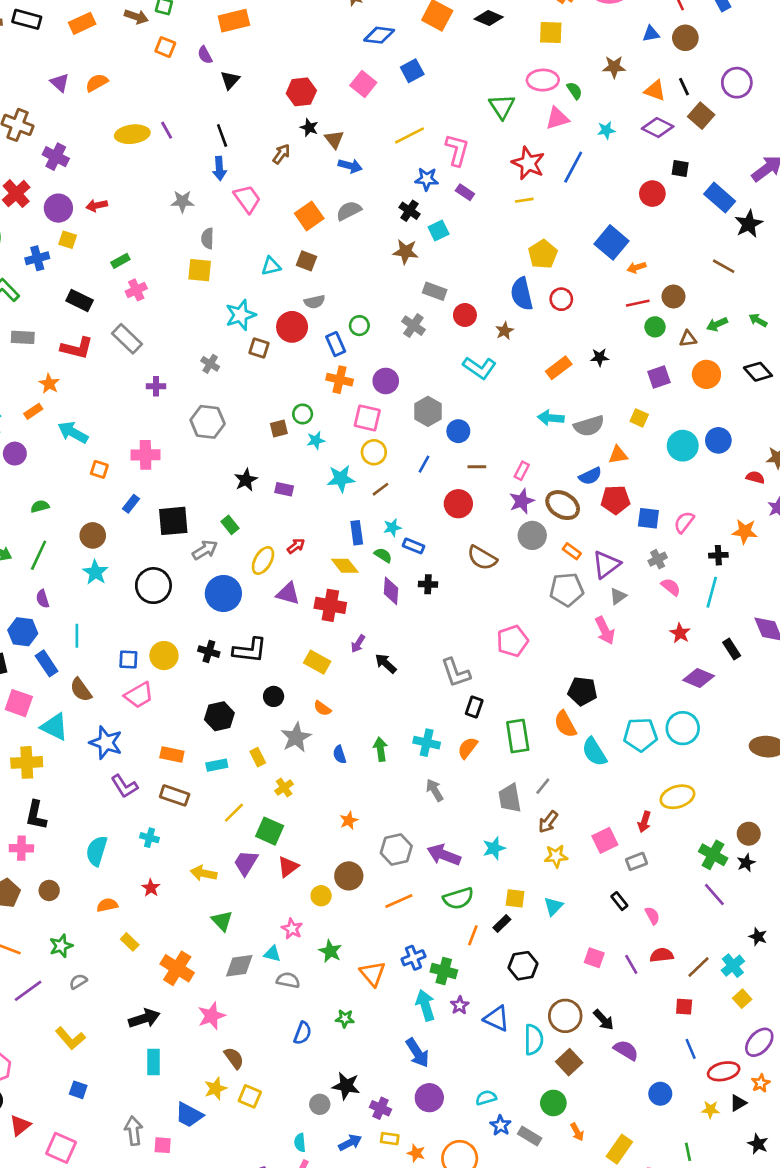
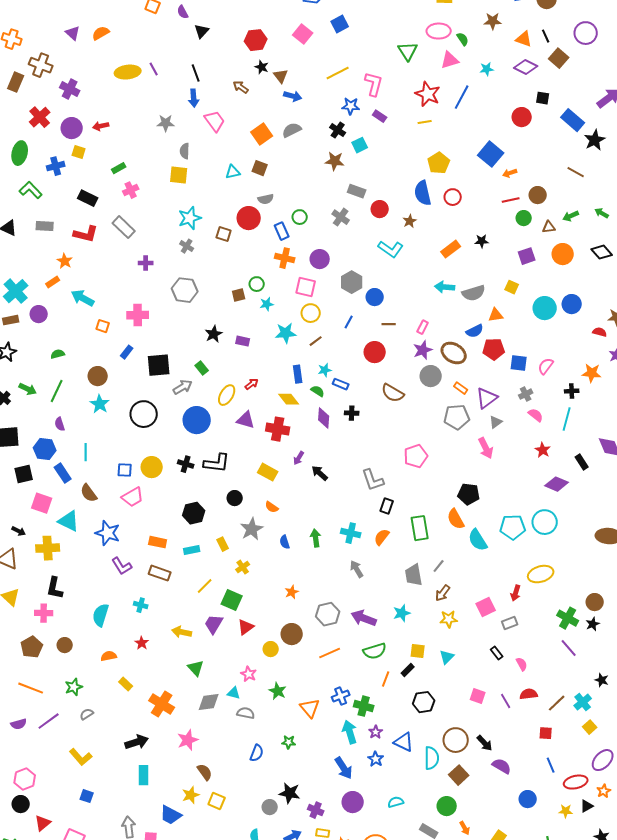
brown arrow: (281, 154) -> (241, 87), turned -91
cyan star: (241, 315) -> (190, 218), moved
blue star: (501, 1125) -> (376, 759), moved

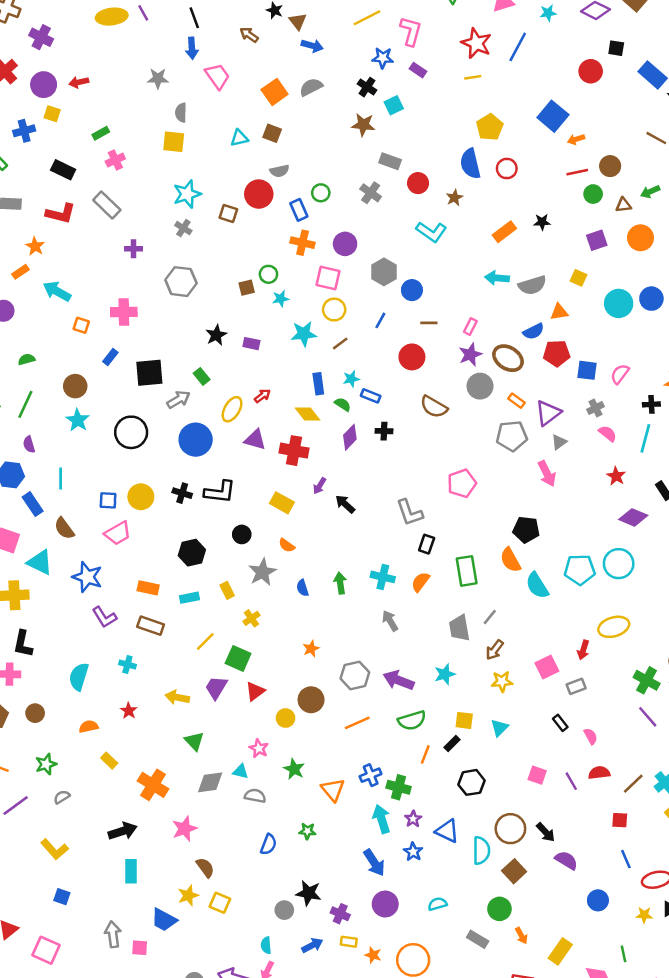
purple diamond: (324, 418) -> (350, 437), turned 40

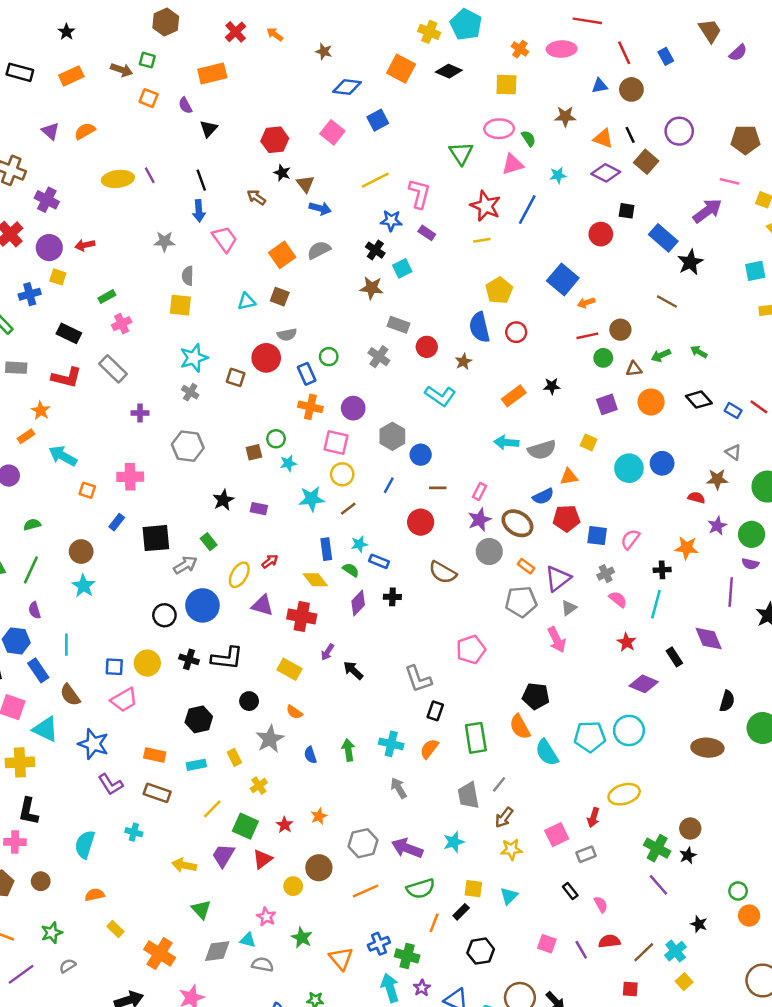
black circle: (131, 432) -> (164, 615), moved, size x0.7
red star: (129, 711) -> (285, 825), moved

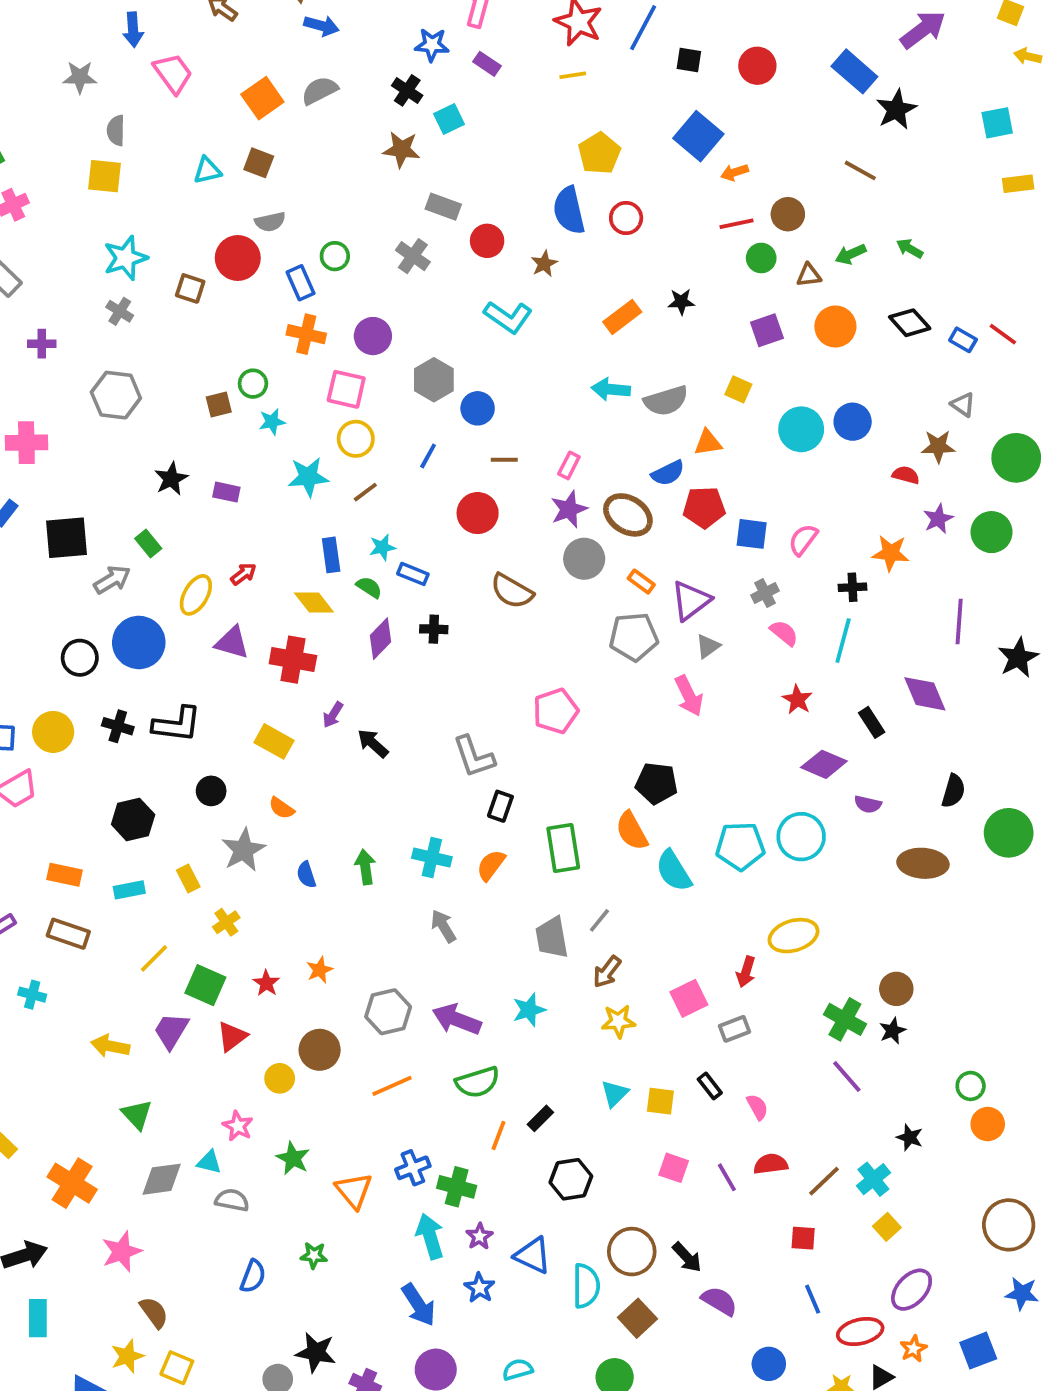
black square: (627, 211) -> (689, 60), moved
purple semicircle: (750, 564) -> (868, 804), moved
yellow square: (473, 889) -> (660, 1101), moved

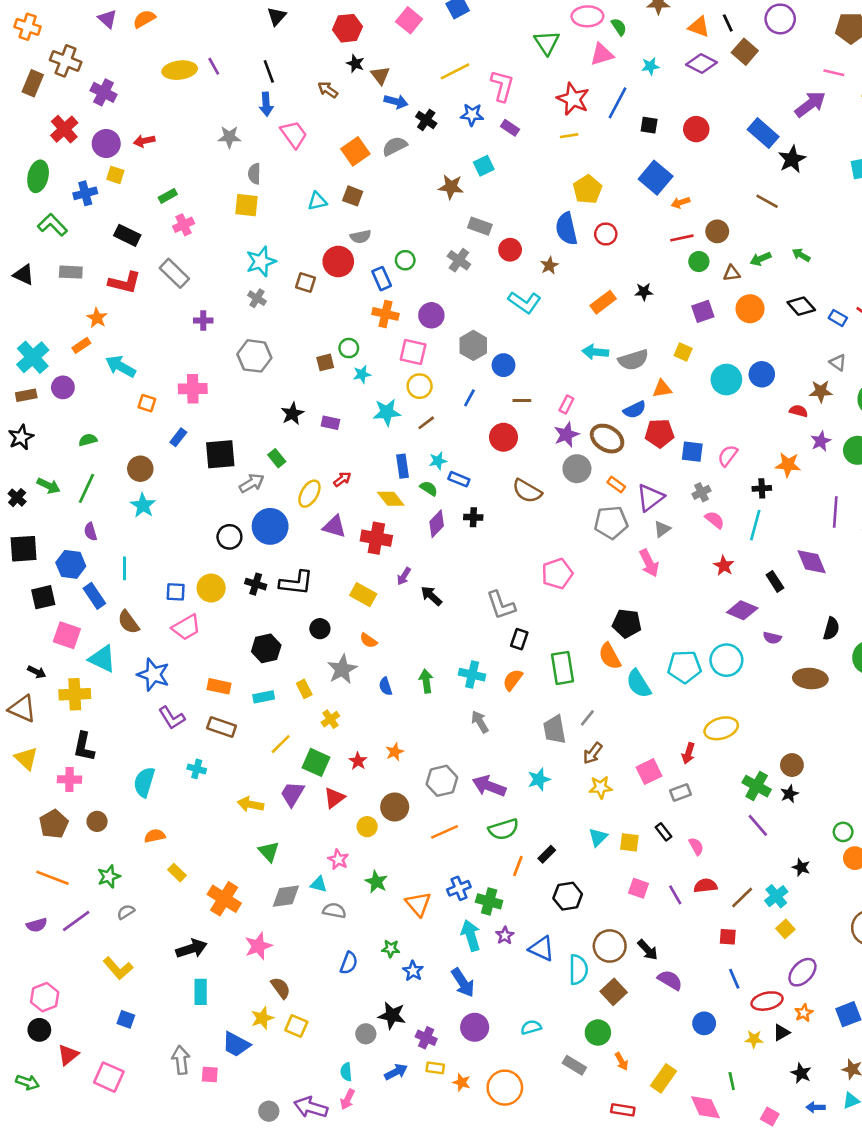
black cross: (407, 90) -> (426, 120), moved
blue star: (479, 1288) -> (413, 971), moved

